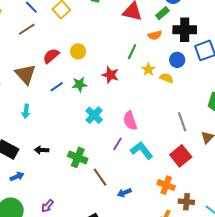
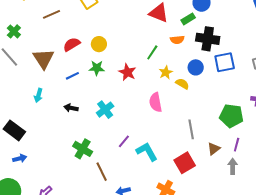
green star: (80, 84) -> (97, 68), moved
pink semicircle: (130, 121) -> (156, 102), moved
black arrow: (42, 150) -> (71, 108), moved

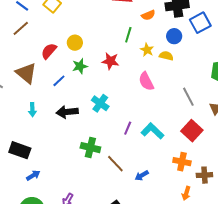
black arrow: (71, 108) -> (67, 112), size x1.5

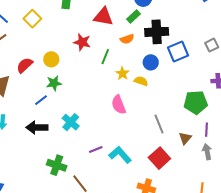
red star: (110, 61) -> (82, 42), moved
blue line: (59, 81) -> (41, 100), moved
purple line: (128, 128) -> (96, 149), turned 40

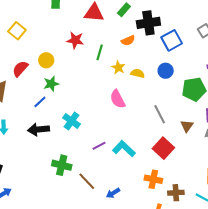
yellow square: (32, 19) -> (17, 31), moved
orange semicircle: (127, 39) -> (128, 41), moved
blue circle: (151, 62) -> (166, 71), moved

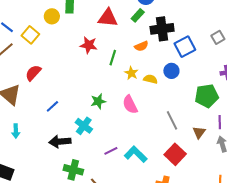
yellow circle: (46, 60) -> (52, 16), moved
blue circle: (166, 71) -> (171, 71), moved
green star: (51, 84) -> (98, 101), moved
black arrow: (39, 130) -> (60, 142), moved

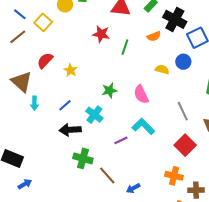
black cross: (162, 29) -> (175, 19), turned 35
yellow star: (131, 73) -> (71, 70), moved
blue line: (52, 106) -> (65, 105), moved
cyan arrow: (16, 131) -> (34, 103), moved
cyan L-shape: (136, 154) -> (143, 126), moved

